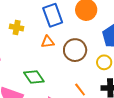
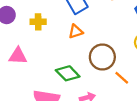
brown circle: (75, 50) -> (102, 57), moved

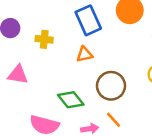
orange line: (122, 78) -> (114, 120), moved

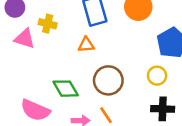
pink triangle: (18, 75) -> (25, 39), moved

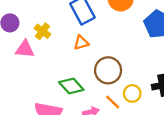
yellow cross: (48, 24) -> (42, 31), turned 35
yellow circle: (157, 76) -> (132, 93), moved

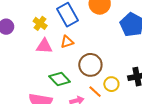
yellow cross: (42, 31) -> (40, 23), moved
pink triangle: (25, 49) -> (44, 46), moved

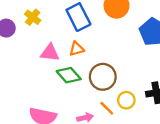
yellow cross: (40, 23) -> (33, 17), moved
green diamond: (60, 79) -> (69, 75), moved

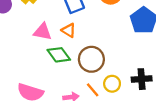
orange triangle: (77, 49) -> (69, 30), turned 42

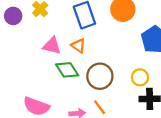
yellow circle: (112, 84) -> (140, 77), moved

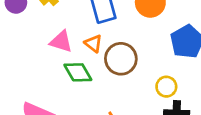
brown circle: (100, 76) -> (121, 59), moved

